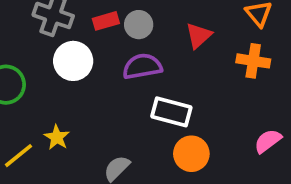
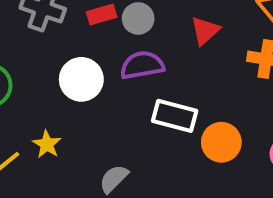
white circle: (73, 61) -> (81, 79), moved
orange circle: (191, 154) -> (221, 142), moved

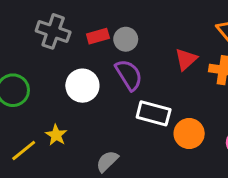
red triangle: (205, 31) -> (186, 59), moved
purple semicircle: (142, 65) -> (129, 75), turned 68

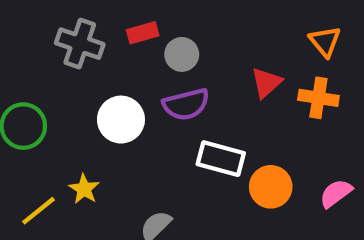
red rectangle: (98, 36) -> (143, 33), moved
purple semicircle: (129, 75) -> (186, 104), turned 108

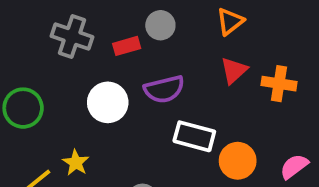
red rectangle: (143, 33) -> (127, 46), moved
orange triangle: (325, 41) -> (230, 21), moved, turned 32
gray circle: (182, 54) -> (160, 25), moved

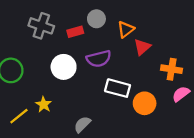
orange triangle: (230, 21) -> (126, 29), moved
orange cross: (279, 84) -> (172, 69), moved
pink semicircle: (294, 166) -> (181, 94), moved

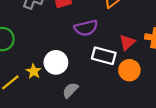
red triangle: (142, 47) -> (127, 42), moved
white circle: (64, 67) -> (56, 62), moved

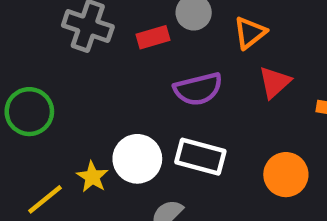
red triangle: (127, 42) -> (275, 82), moved
white rectangle: (104, 56) -> (200, 157), moved

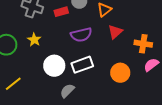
white rectangle: (200, 157) -> (82, 65), turned -35
yellow star: (92, 177) -> (34, 40), moved

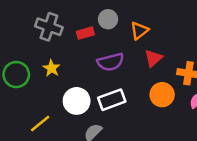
orange circle: (120, 73) -> (162, 95), moved
yellow line: (13, 84) -> (40, 124), moved

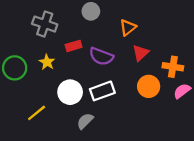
gray circle: (108, 19) -> (91, 11), moved
red rectangle: (85, 33) -> (74, 46), moved
purple semicircle: (111, 62) -> (101, 56), turned 35

